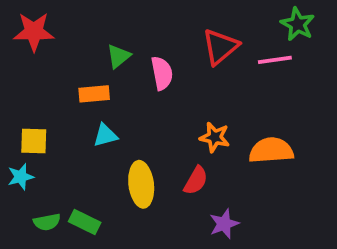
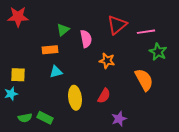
green star: (298, 24) -> (158, 52), moved
orange star: (215, 137) -> (107, 61), moved
orange semicircle: (271, 150) -> (144, 80), turned 65

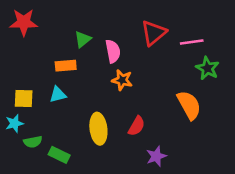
orange star: (107, 61) -> (122, 80), moved
cyan triangle: (56, 72) -> (58, 95), moved
green semicircle: (25, 118) -> (33, 142), moved

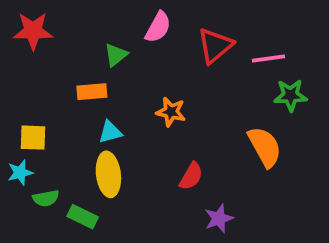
pink semicircle: (113, 51) -> (158, 27), moved, turned 40
green star: (207, 68) -> (290, 95), turned -30
cyan triangle: (58, 95) -> (110, 132), moved
yellow ellipse: (98, 129) -> (108, 174), moved

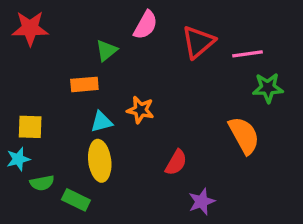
orange star: (171, 112) -> (140, 110), moved

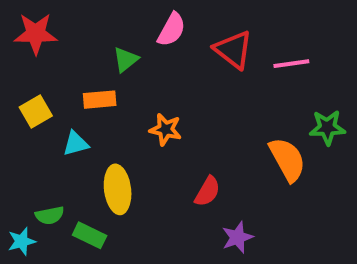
red triangle: (198, 42) -> (233, 50), turned -42
green star: (268, 88) -> (327, 127), moved
cyan triangle: (101, 122) -> (76, 143), moved
yellow square: (30, 127) -> (36, 112), moved, turned -32
cyan star: (18, 159) -> (22, 241), moved

